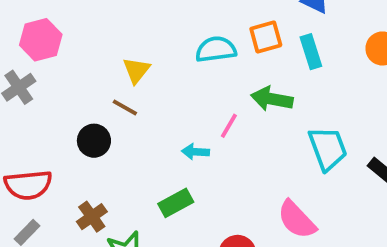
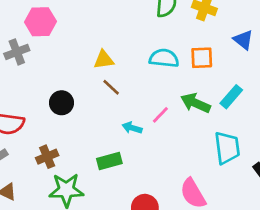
cyan rectangle: (311, 52) -> (231, 97), moved, turned 45
yellow triangle: (136, 70) -> (104, 60), turned 30
brown line: (125, 107) -> (111, 87), moved

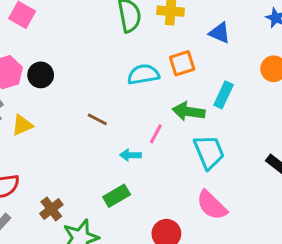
yellow triangle: (104, 60) -> (22, 125), moved
black circle: (61, 103) -> (41, 75), moved
cyan trapezoid: (227, 148) -> (209, 152), moved

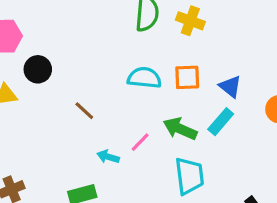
blue triangle: (220, 33) -> (230, 87), moved
black circle: (41, 75) -> (38, 69), moved

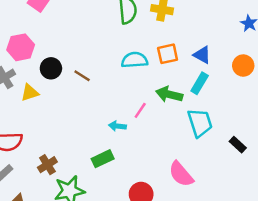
brown line: (84, 111) -> (82, 76), moved
cyan trapezoid: (189, 176) -> (200, 123), moved

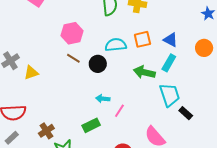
pink hexagon: (21, 47) -> (72, 33), moved
black circle: (51, 68) -> (98, 64), moved
pink line: (140, 110) -> (119, 111), moved
black rectangle: (238, 145) -> (186, 113), moved

